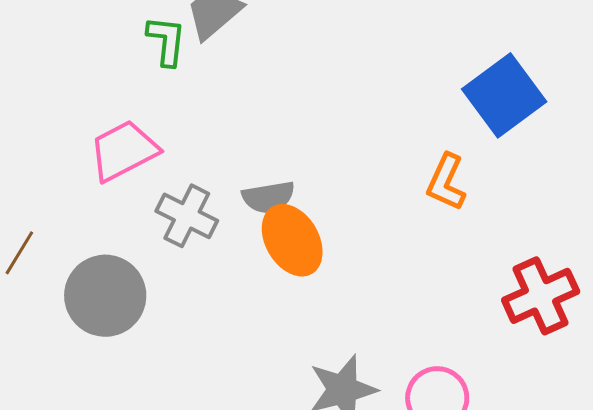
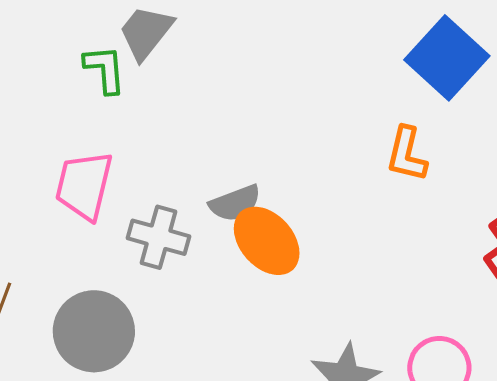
pink trapezoid: (124, 151) -> (84, 185), turned -38

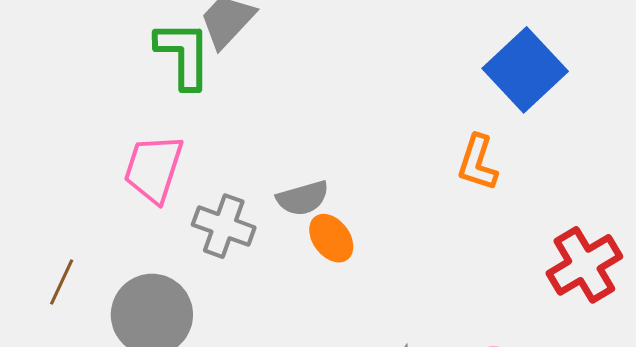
green L-shape: (105, 69) -> (183, 54), size x1.4
orange ellipse: (267, 241) -> (331, 238), size x0.7

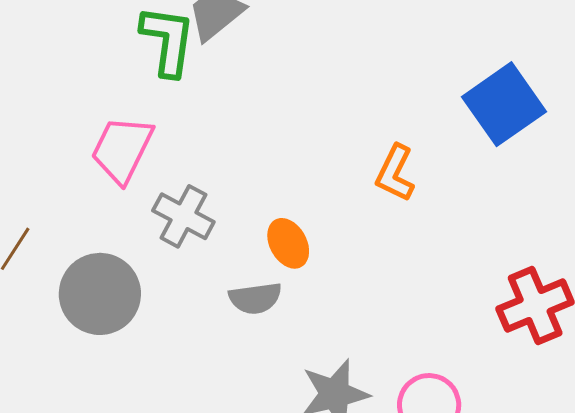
orange L-shape: (478, 163) -> (395, 173), moved
gray semicircle: (303, 198) -> (255, 298), moved

